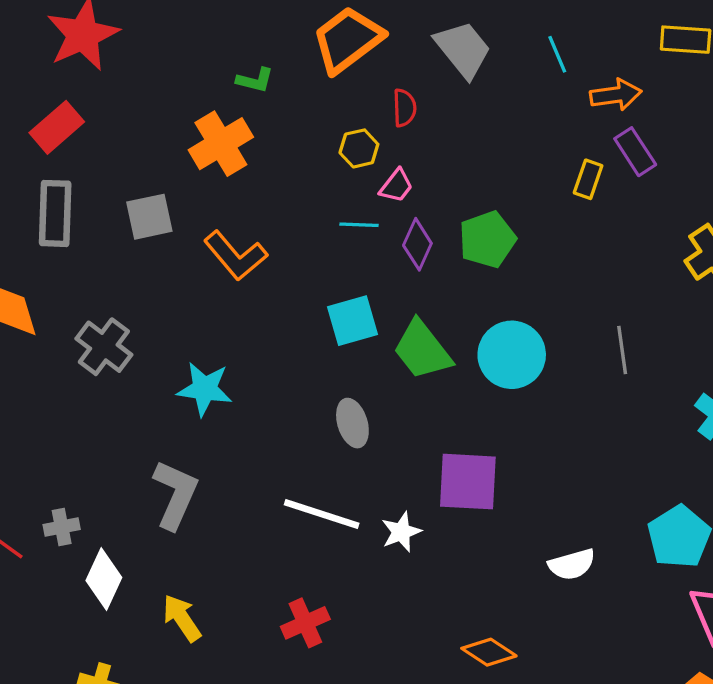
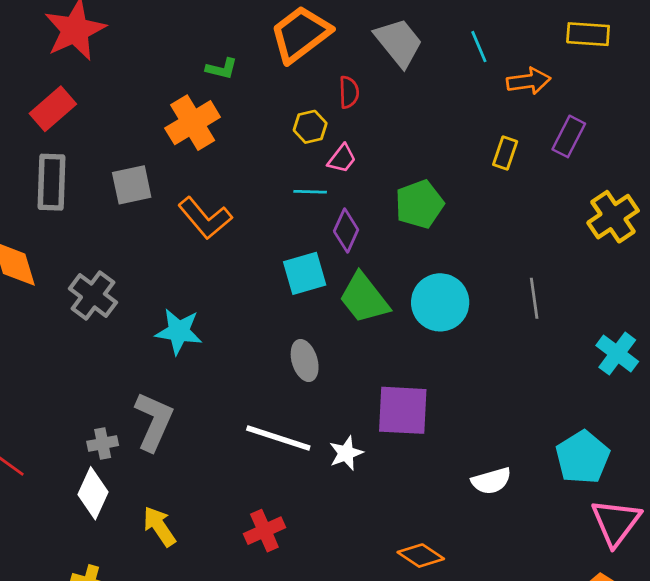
purple rectangle: (635, 152) -> (569, 136), moved, turned 60
purple diamond: (417, 244) -> (346, 230), moved
gray cross: (62, 527) -> (103, 443), moved

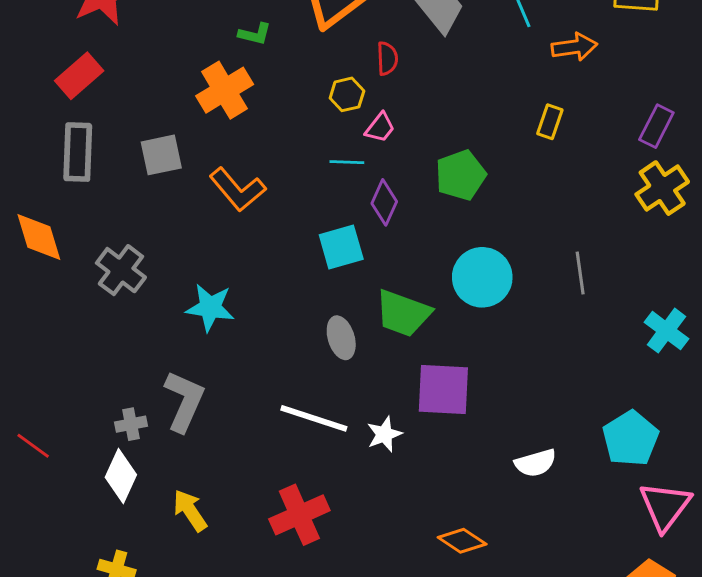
purple rectangle: (569, 136) -> (656, 126), moved
green trapezoid: (364, 298) -> (403, 313), moved, turned -32
red cross: (264, 531) -> (299, 515), size x1.4

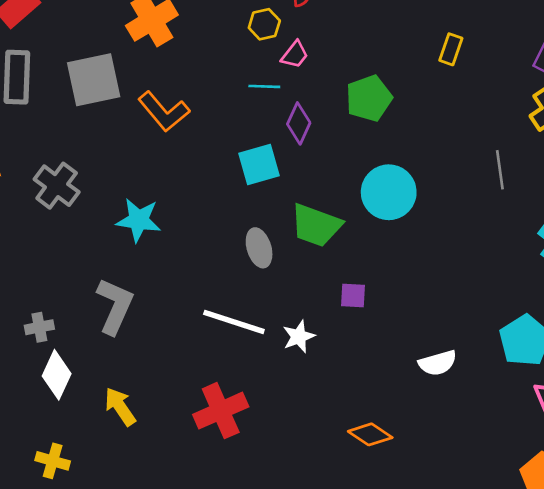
gray square: (161, 155) -> (94, 80), size x1.4
gray line: (580, 273) -> (500, 170), moved
purple square: (443, 390) -> (353, 295), size x0.5
gray cross: (131, 424) -> (39, 327), moved

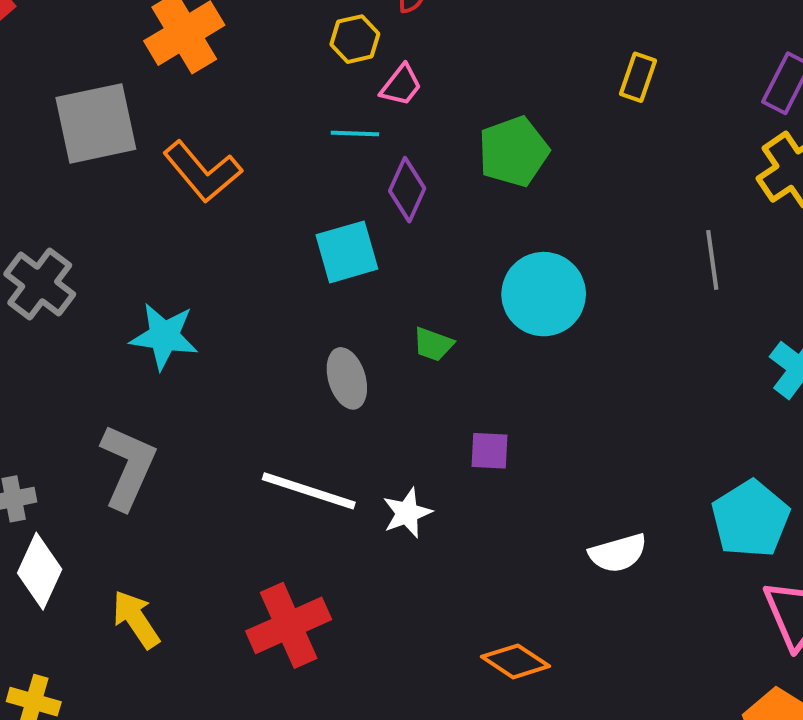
green trapezoid: (316, 225) -> (433, 344), size x0.5

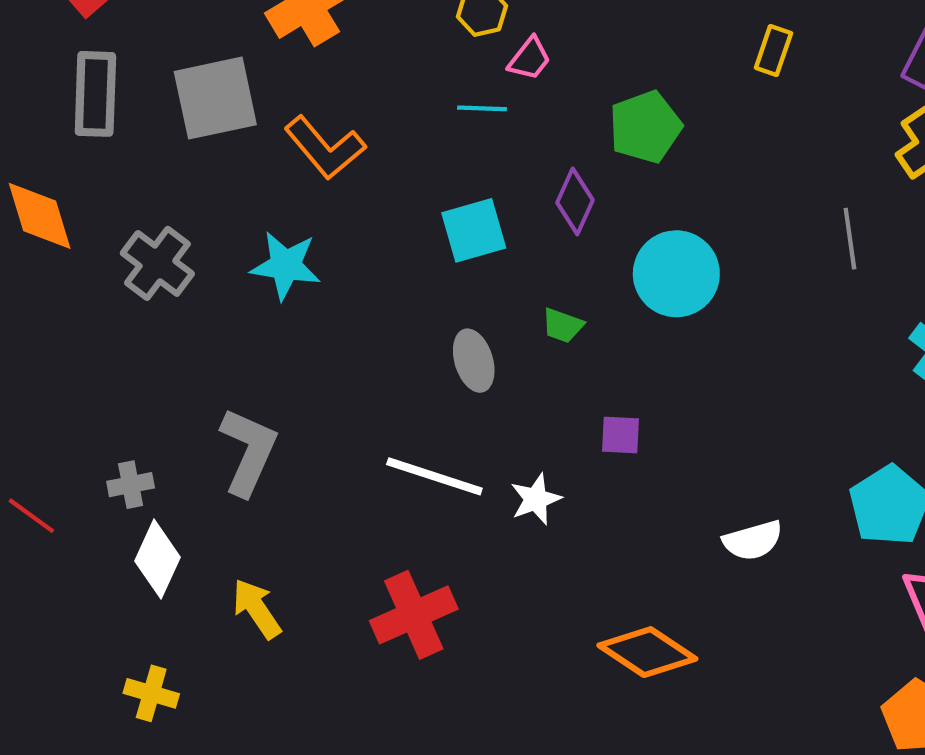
purple diamond: (407, 190) -> (575, 201), moved
cyan star: (164, 336) -> (286, 265), moved
orange diamond: (516, 661) -> (647, 652), size x1.4

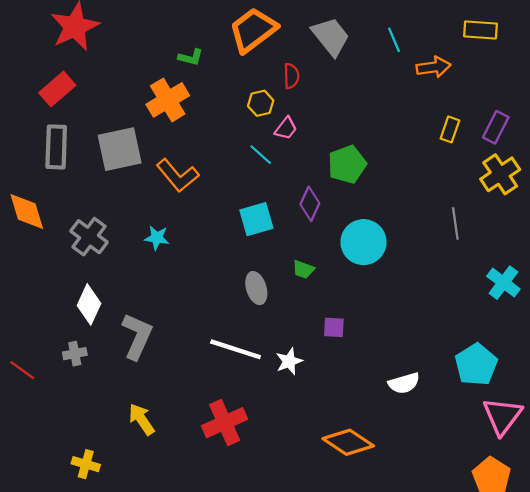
yellow rectangle: (773, 50) -> (450, 129), moved
cyan line: (482, 108) -> (261, 155), turned 40
cyan star: (286, 265) -> (157, 238), size x0.7
white diamond: (157, 559) -> (89, 304), moved

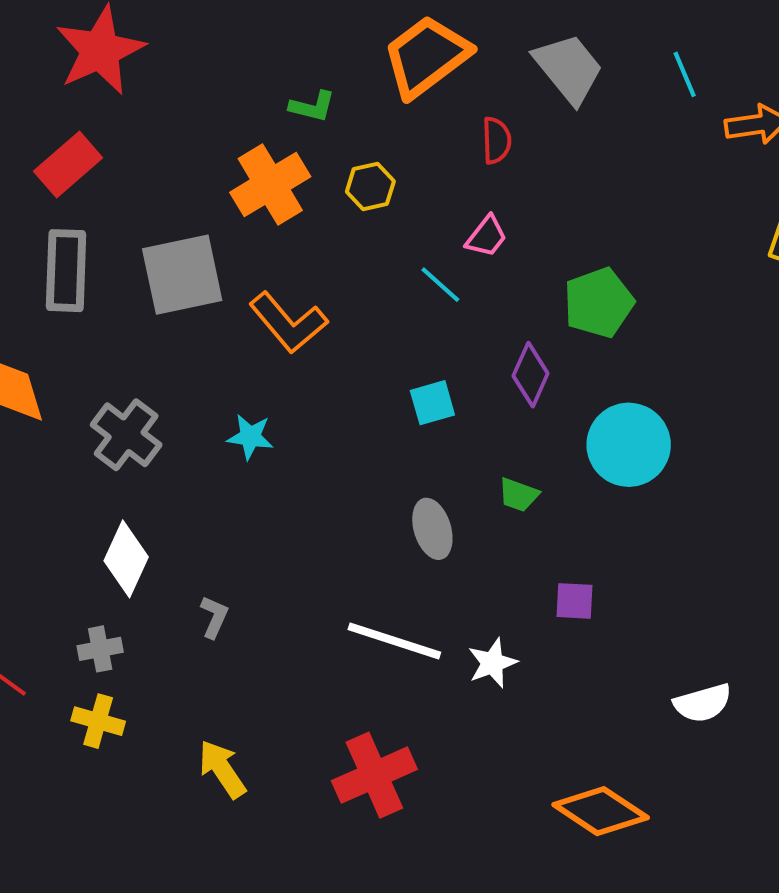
yellow hexagon: (261, 103) -> (370, 187), moved
cyan square: (256, 219) -> (432, 403), size x0.7
gray L-shape: (137, 336) -> (214, 617), size x0.5
yellow cross: (86, 464) -> (98, 721), moved

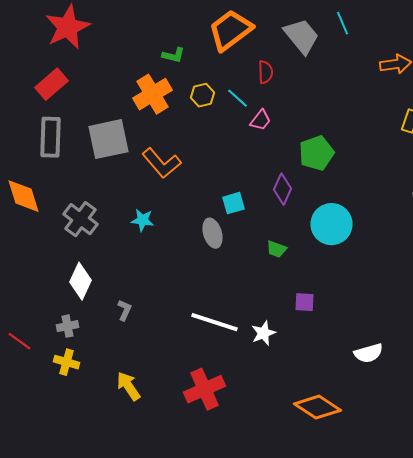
cyan line: (685, 74) -> (342, 23), moved
cyan line: (440, 285) -> (238, 98), moved
gray ellipse: (432, 529) -> (212, 233), moved

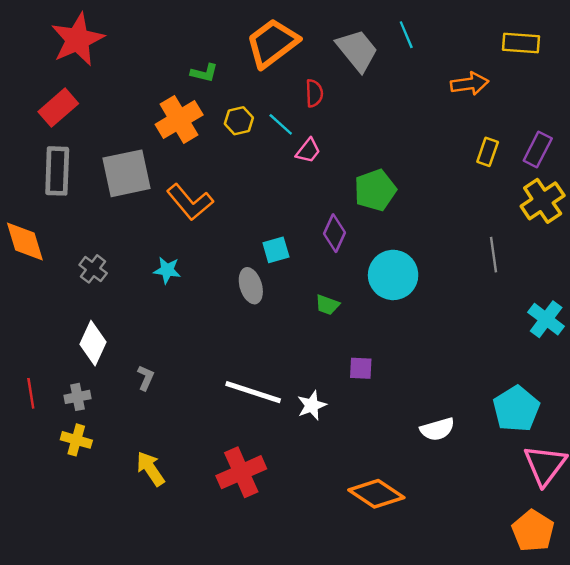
gray cross: (80, 219) -> (93, 269), size x0.7
red line: (20, 341) -> (31, 393), moved, turned 45

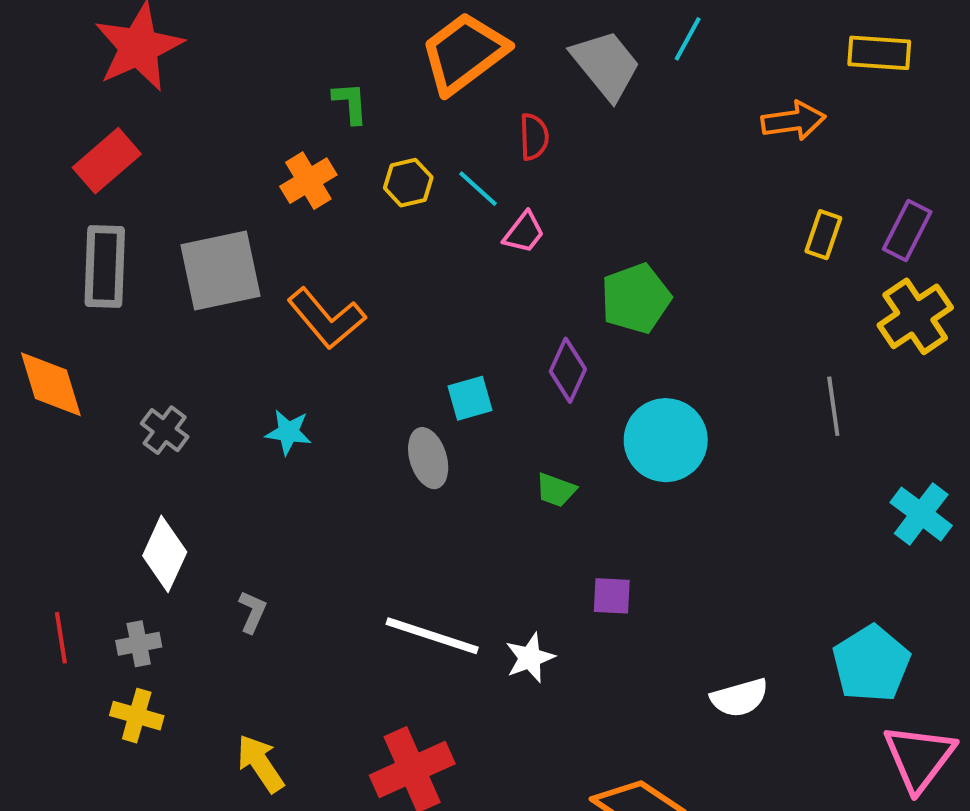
cyan line: (406, 35) -> (688, 39), turned 52
green L-shape: (204, 73) -> (350, 103), turned -108
orange cross: (179, 120) -> (308, 181), size x0.7

